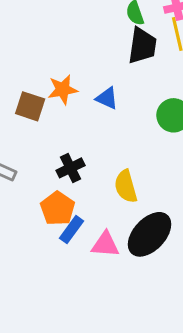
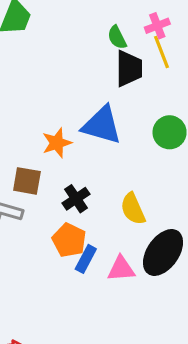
orange star: (63, 90) -> (57, 143), moved
blue triangle: (107, 98) -> (102, 125), size x1.8
brown square: (30, 106) -> (27, 181), moved

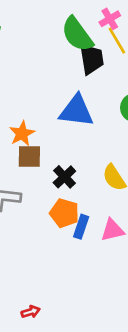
green semicircle: (117, 37) -> (77, 34), size x1.8
orange star: (57, 143) -> (22, 133), moved
brown square: (27, 181) -> (29, 157), moved

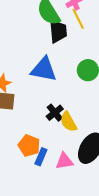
black cross: (64, 177) -> (55, 113), moved

